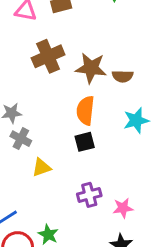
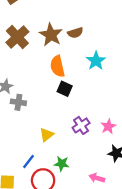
brown star: (91, 68) -> (51, 35), turned -30
black square: (85, 142) -> (65, 89), turned -32
yellow triangle: (41, 167) -> (47, 135), moved

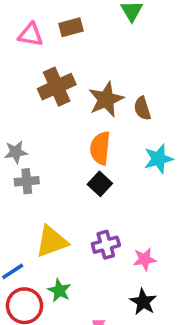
brown semicircle: (75, 33) -> (142, 108), turned 72
gray cross: (18, 102) -> (27, 181), turned -32
yellow triangle: (47, 135) -> (52, 241), size x1.5

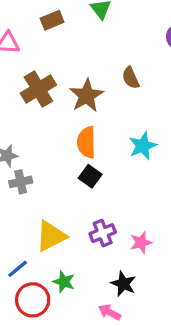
brown rectangle: (71, 27) -> (52, 20), moved
brown semicircle: (142, 108) -> (131, 78), moved
black star: (143, 302) -> (123, 284), moved

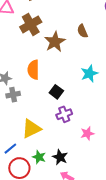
brown cross: (38, 89) -> (31, 24), moved
orange semicircle: (86, 142) -> (33, 70), moved
purple cross: (103, 233) -> (64, 114), moved
black star: (123, 284) -> (60, 157), moved

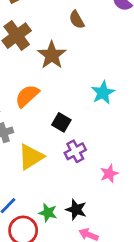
brown semicircle: (82, 31) -> (77, 20), moved
orange semicircle: (33, 70) -> (27, 96), turned 54
yellow triangle: (31, 129) -> (31, 157), moved

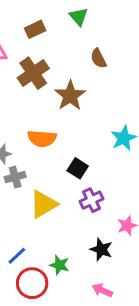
orange semicircle: (27, 96) -> (42, 139), turned -135
black star: (76, 210) -> (101, 249), moved

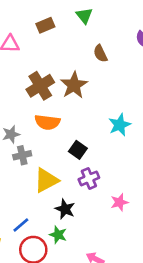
brown cross: (33, 73) -> (40, 86), moved
black star: (101, 249) -> (65, 209), moved

